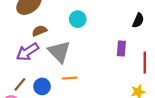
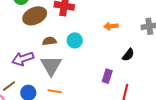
brown semicircle: (39, 31) -> (49, 41), moved

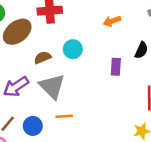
purple rectangle: (107, 76) -> (116, 67), moved

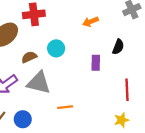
gray triangle: (52, 86) -> (39, 83), turned -30
orange line: (64, 116) -> (65, 107), moved

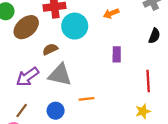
black semicircle: (118, 47) -> (154, 36), moved
cyan circle: (56, 48) -> (75, 26), moved, size x1.5
blue circle: (23, 119) -> (56, 111), moved

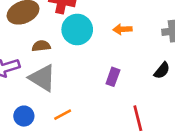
red line: (148, 81) -> (138, 118), turned -30
orange line: (86, 99) -> (63, 115), turned -40

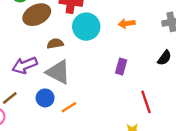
orange line: (63, 115) -> (69, 107), moved
blue circle: (24, 116) -> (45, 98), moved

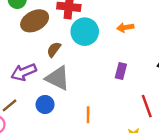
brown semicircle: (55, 44) -> (54, 49), turned -42
orange line: (69, 107) -> (88, 115), moved, turned -56

